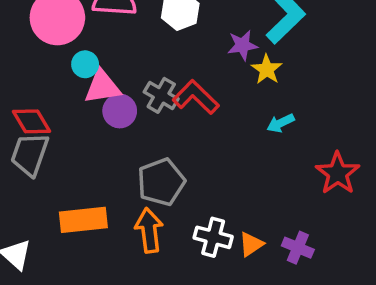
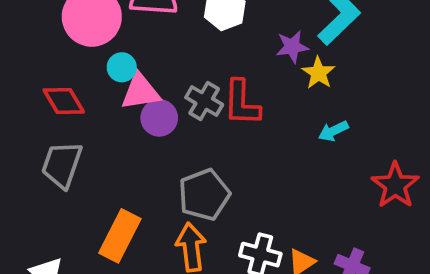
red L-shape: (196, 97) -> (242, 103), turned -132
red diamond: (31, 121) -> (64, 101), moved
orange rectangle: (83, 220) -> (120, 236), turned -57

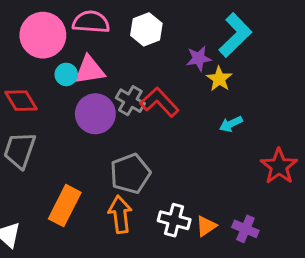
pink triangle: (140, 92) -> (90, 70), moved
red L-shape: (242, 103) -> (159, 102), turned 135
purple circle: (159, 118) -> (95, 114), size x1.4

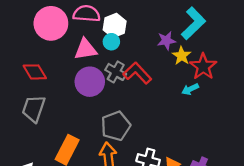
white hexagon: (146, 29) -> (115, 26), moved
cyan circle: (66, 74) -> (111, 42), moved
red star: (279, 166) -> (203, 67), moved

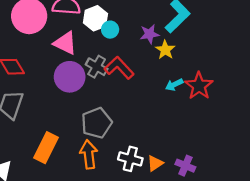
cyan circle: (111, 42) -> (110, 30), moved
pink triangle: (85, 49) -> (65, 43), turned 35
red star: (203, 67) -> (199, 86), moved

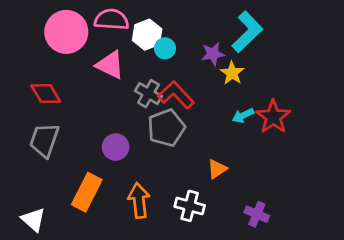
purple circle: (70, 77) -> (116, 147), moved, size x0.7
gray pentagon: (97, 123) -> (166, 128), moved
orange triangle: (155, 163) -> (217, 169), moved

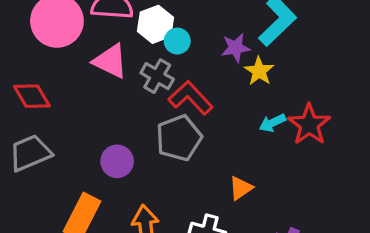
gray cross: (149, 94) -> (157, 76), moved
gray trapezoid: (44, 140) -> (30, 153), turned 48

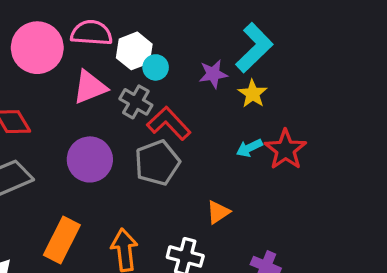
pink triangle: (110, 61) -> (90, 87), turned -48
yellow star: (259, 71) -> (253, 94), moved
purple circle: (117, 161) -> (90, 159), moved, size x1.4

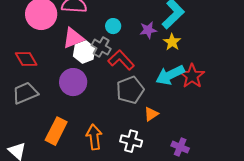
white hexagon: (134, 51) -> (84, 52), moved
cyan arrow: (249, 148) -> (170, 75), size x1.8
gray pentagon: (157, 163) -> (130, 90), moved

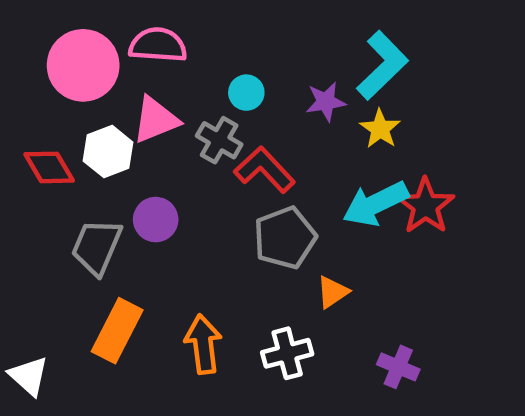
white hexagon: (84, 52) -> (108, 152), moved
purple circle: (73, 82) -> (156, 220), size x0.7
gray trapezoid: (25, 93) -> (97, 247), moved, turned -44
white cross: (131, 141) -> (287, 353), turned -30

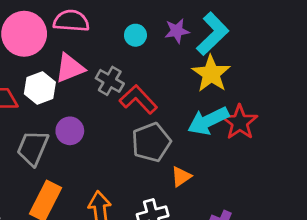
cyan circle: (246, 93) -> (135, 35), moved
purple star: (326, 102) -> (177, 31), moved
yellow star: (380, 129) -> (211, 74), size x1.5

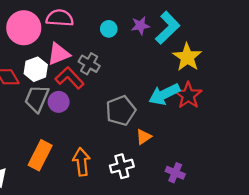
yellow star: (211, 74) -> (187, 57), moved
red L-shape: (138, 99) -> (70, 78), moved
gray trapezoid: (33, 148) -> (37, 99), moved

